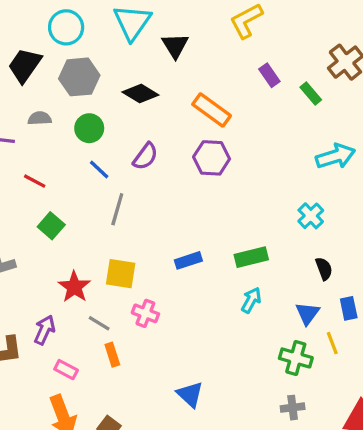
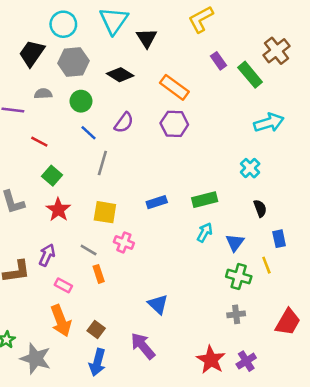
green rectangle: (311, 93) -> (250, 75), size x1.5
red star: (74, 287) -> (58, 210), moved
blue triangle: (307, 313) -> (235, 242), moved

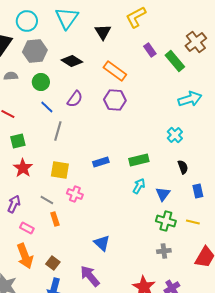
black triangle: (147, 38) -> (103, 32), moved
green square: (52, 176) -> (18, 141), turned 35
yellow line: (266, 265) -> (193, 222), moved, turned -56

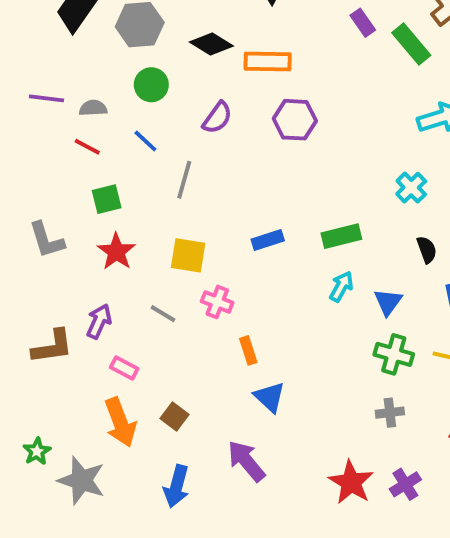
orange rectangle: (115, 71) -> (268, 61), moved, turned -35
gray semicircle: (11, 76) -> (93, 108), moved
blue line: (47, 107) -> (145, 141), moved
orange rectangle: (55, 219) -> (248, 350), moved
brown square: (53, 263) -> (175, 416), moved

